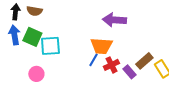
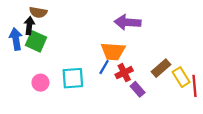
black arrow: (15, 12) -> (29, 26), moved
cyan square: (50, 46) -> (73, 78), moved
purple rectangle: (129, 72) -> (138, 89), moved

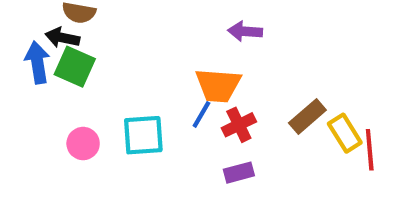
purple arrow: (128, 22) -> (245, 31), size x0.7
black arrow: (29, 26) -> (62, 38), turned -84
purple rectangle: (138, 89) -> (239, 173), moved, turned -64

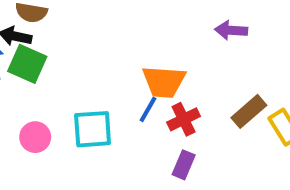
purple arrow: (245, 31) -> (231, 30), moved
purple rectangle: (239, 173) -> (184, 165), turned -52

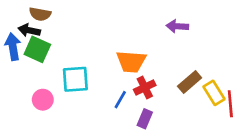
blue line: (148, 109) -> (120, 100), moved
cyan square: (93, 129) -> (75, 79), moved

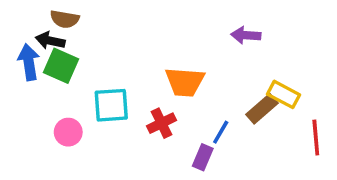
red cross: (145, 87) -> (162, 123), moved
yellow rectangle: (214, 93) -> (284, 94), moved, turned -30
blue line: (120, 100) -> (221, 132), moved

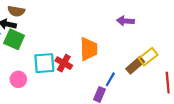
orange trapezoid: (185, 82) -> (89, 49), turned -95
yellow rectangle: (284, 94) -> (148, 57), turned -66
red cross: (162, 123) -> (64, 63), moved, turned -35

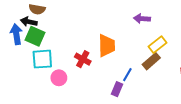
yellow rectangle: (148, 57) -> (158, 45), moved
cyan square: (44, 63) -> (42, 59), moved
pink circle: (18, 79) -> (59, 78), moved

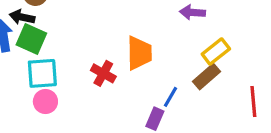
pink circle: (59, 78) -> (45, 102), moved

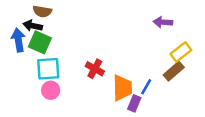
orange trapezoid: (139, 53) -> (122, 88), moved

